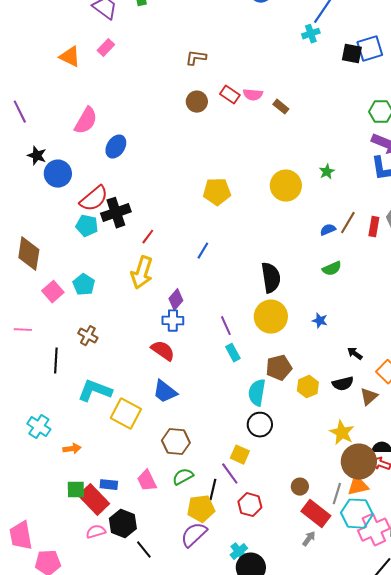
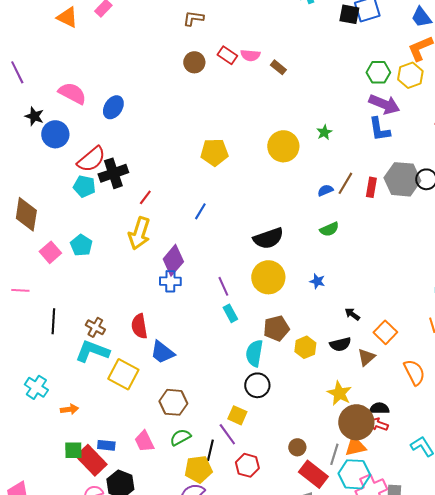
pink semicircle: (86, 121) -> (72, 93), moved, turned -92
black semicircle: (271, 278) -> (268, 238), turned 80
purple diamond: (176, 300) -> (173, 260), size x1.4
brown cross: (88, 336) -> (95, 327), moved
red semicircle: (163, 351) -> (139, 326), moved, turned -135

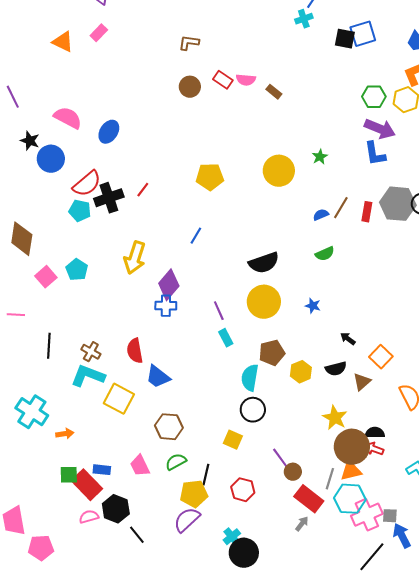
red line: (145, 197) -> (143, 190), moved
cyan cross: (36, 387) -> (32, 412), size x1.4
purple line: (227, 434) -> (281, 459), moved

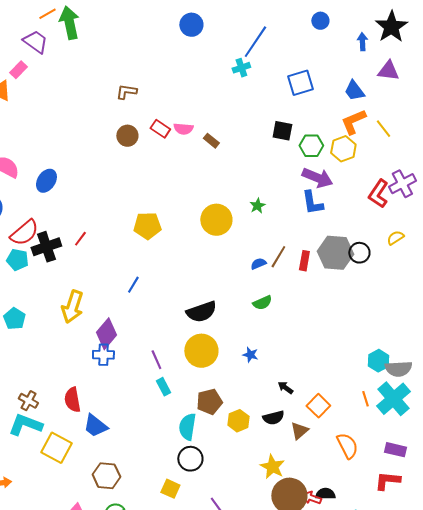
pink rectangle: (99, 33) -> (18, 70), moved
black square: (345, 39) -> (282, 131), moved
black semicircle: (375, 433) -> (325, 494), moved

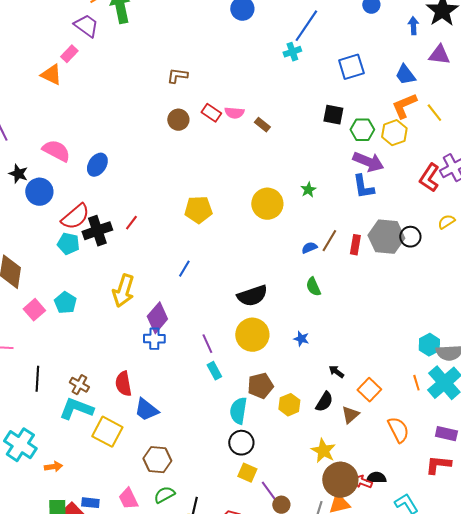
green semicircle: (262, 303) -> (313, 287), turned 90
black semicircle: (273, 418) -> (324, 402), turned -45
yellow square: (170, 489) -> (247, 473), moved

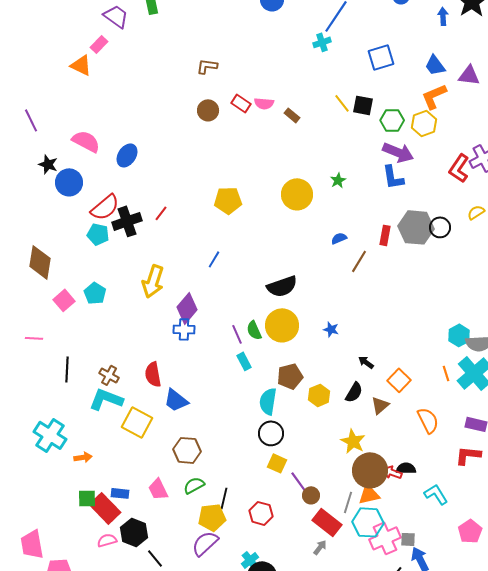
purple triangle: (439, 55) -> (469, 75), moved
yellow line: (434, 113) -> (342, 103), moved
brown line: (329, 241) -> (359, 261), moved
green semicircle: (313, 287) -> (254, 330), moved

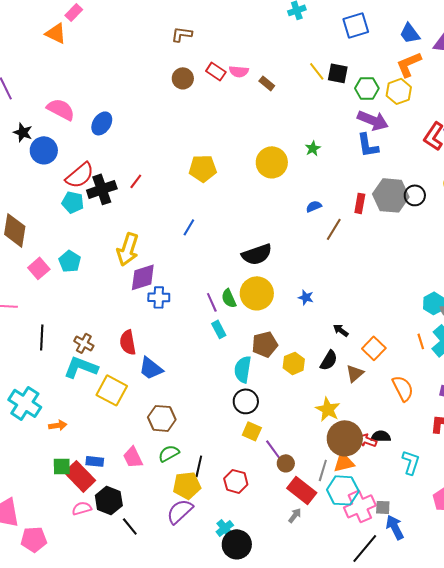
purple diamond: (187, 308) -> (143, 277), moved, turned 32
cyan L-shape: (436, 494) -> (411, 462), turned 50

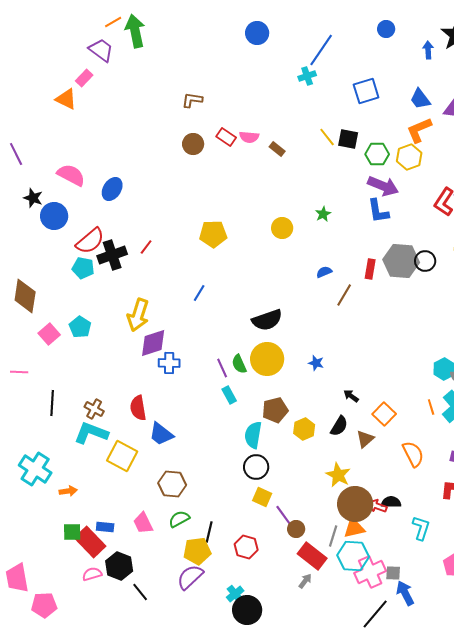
yellow circle: (272, 162) -> (282, 228), size x0.7

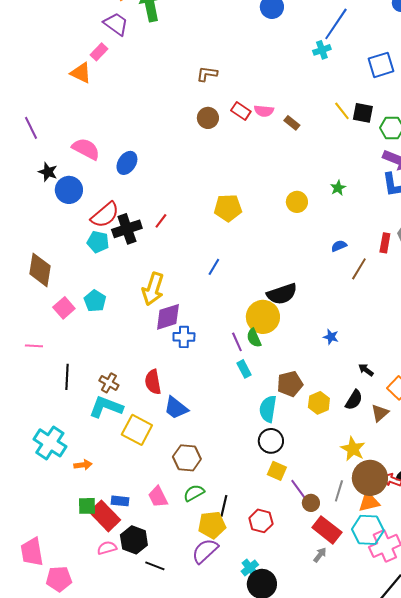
yellow circle: (267, 359) -> (263, 317), moved
gray line: (333, 536) -> (339, 491), moved
black line: (140, 592) -> (155, 566), turned -30

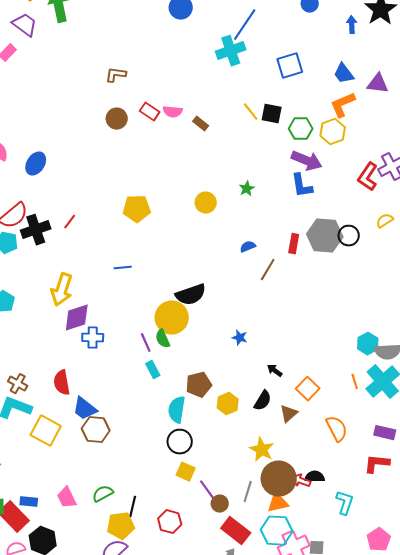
cyan cross: (322, 50) -> (231, 51), size x1.6
blue line: (214, 267) -> (123, 268), turned 54
brown hexagon: (187, 458) -> (96, 430), moved

